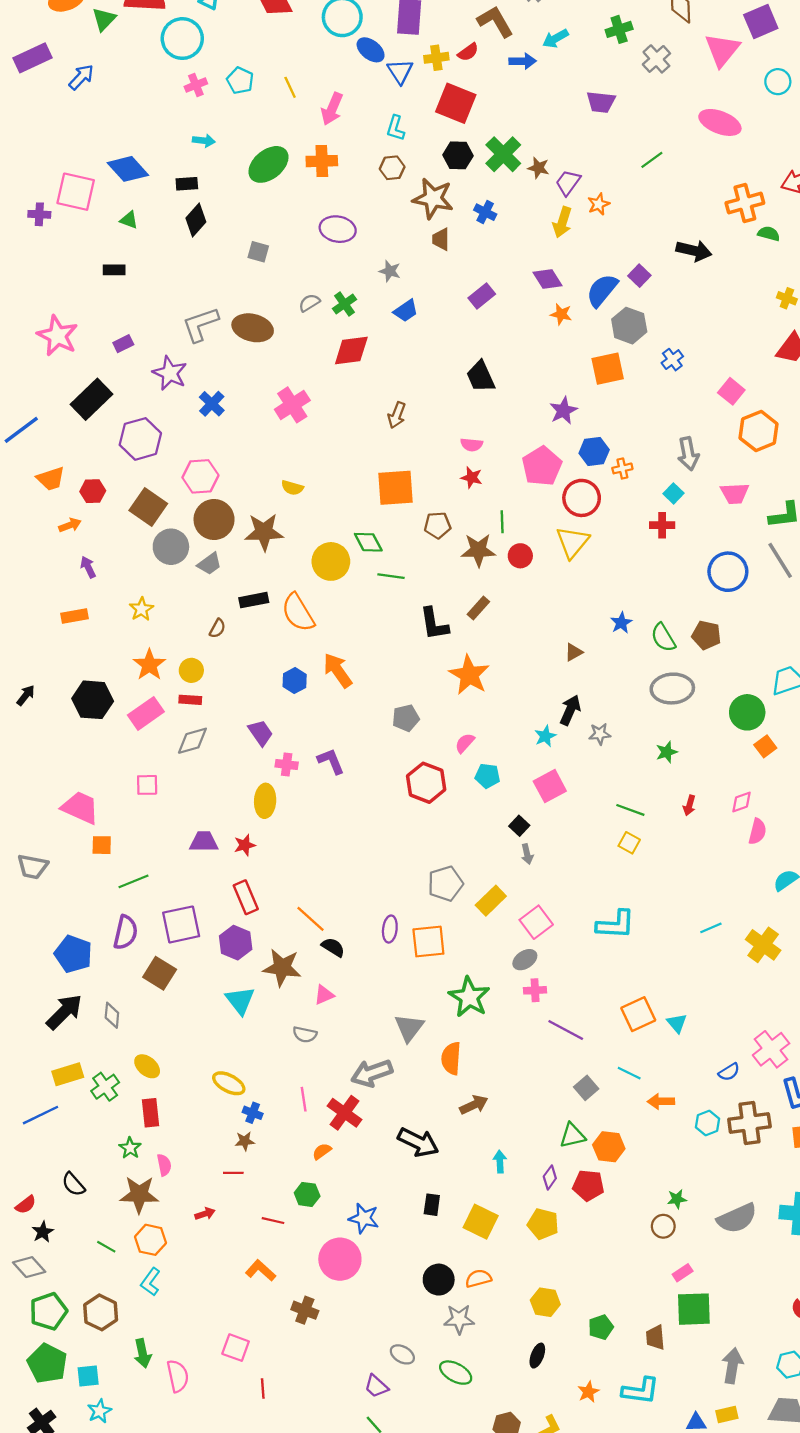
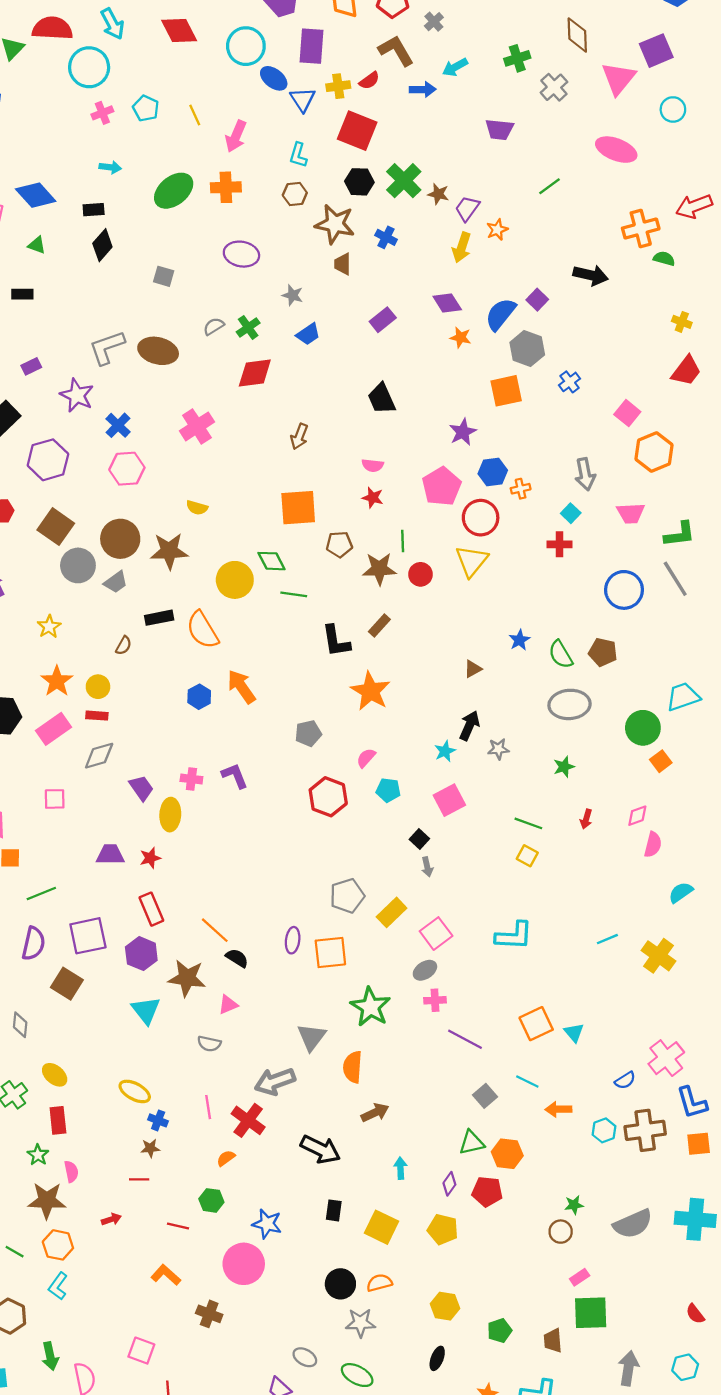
pink hexagon: (200, 476) -> (127, 469), moved
purple trapezoid: (261, 733) -> (141, 788), moved

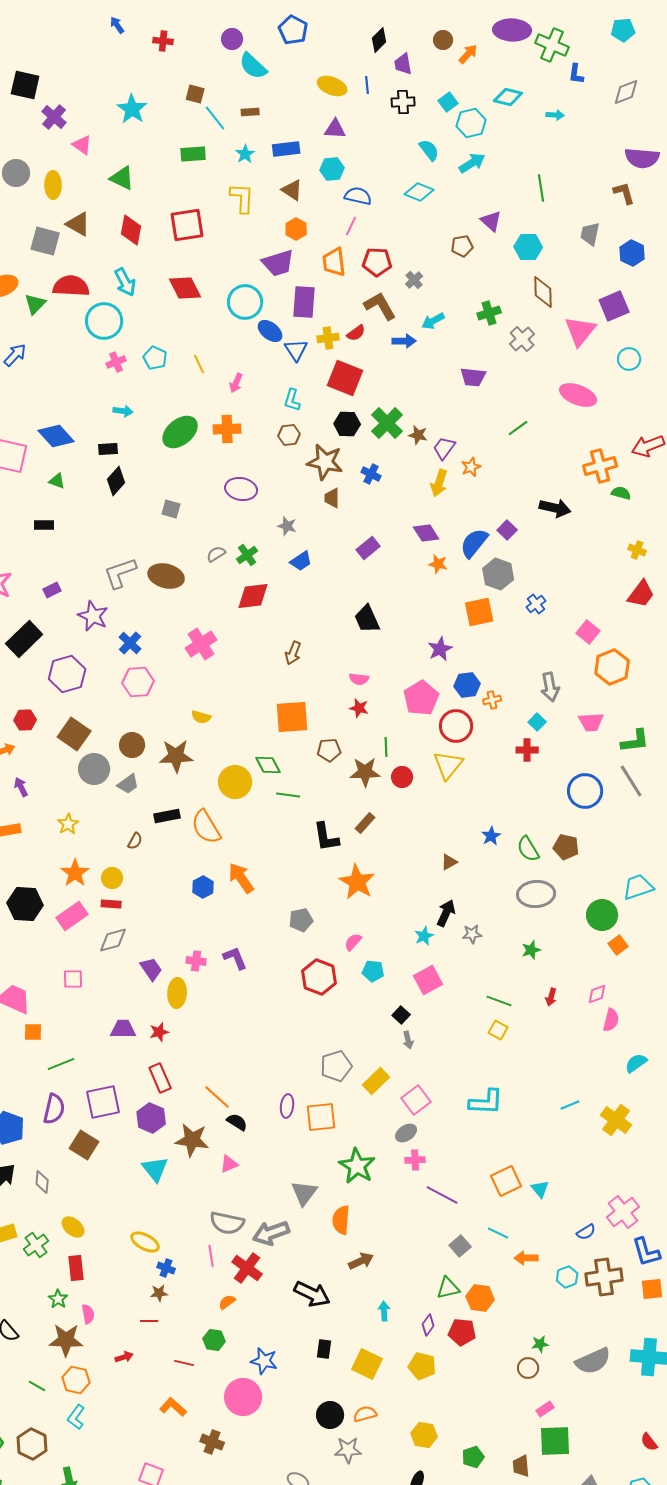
pink arrow: (236, 136) -> (236, 383), size x0.7
brown circle: (120, 539) -> (132, 745), size x0.7
gray semicircle: (209, 1044) -> (227, 1223), moved, size x1.6

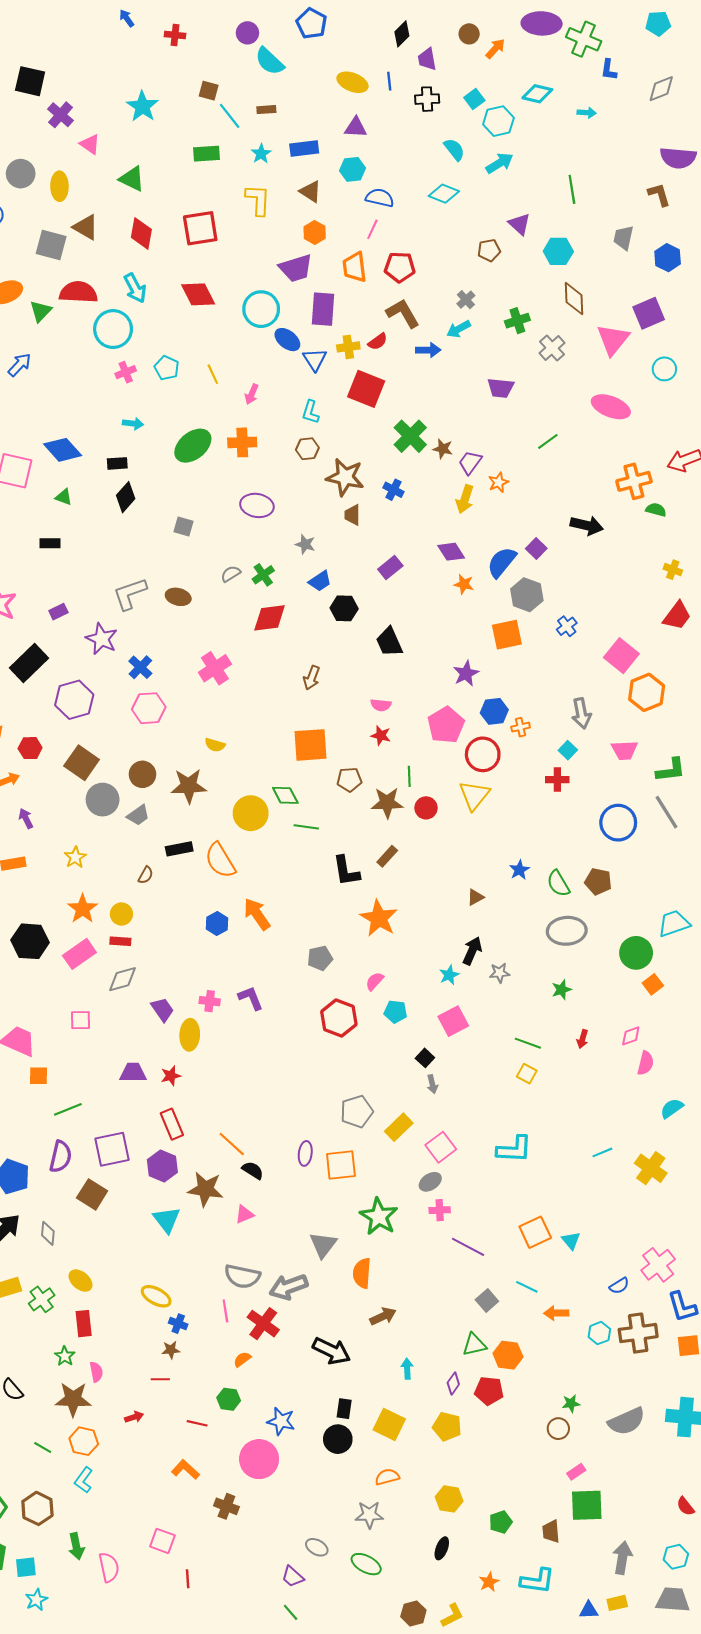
gray cross: (414, 280) -> (466, 300), moved
black hexagon: (347, 424) -> (344, 608), moved
brown ellipse: (166, 576) -> (178, 597), size x0.7
pink square: (588, 632) -> (621, 656), size x1.4
black circle: (330, 1415) -> (338, 1439), moved

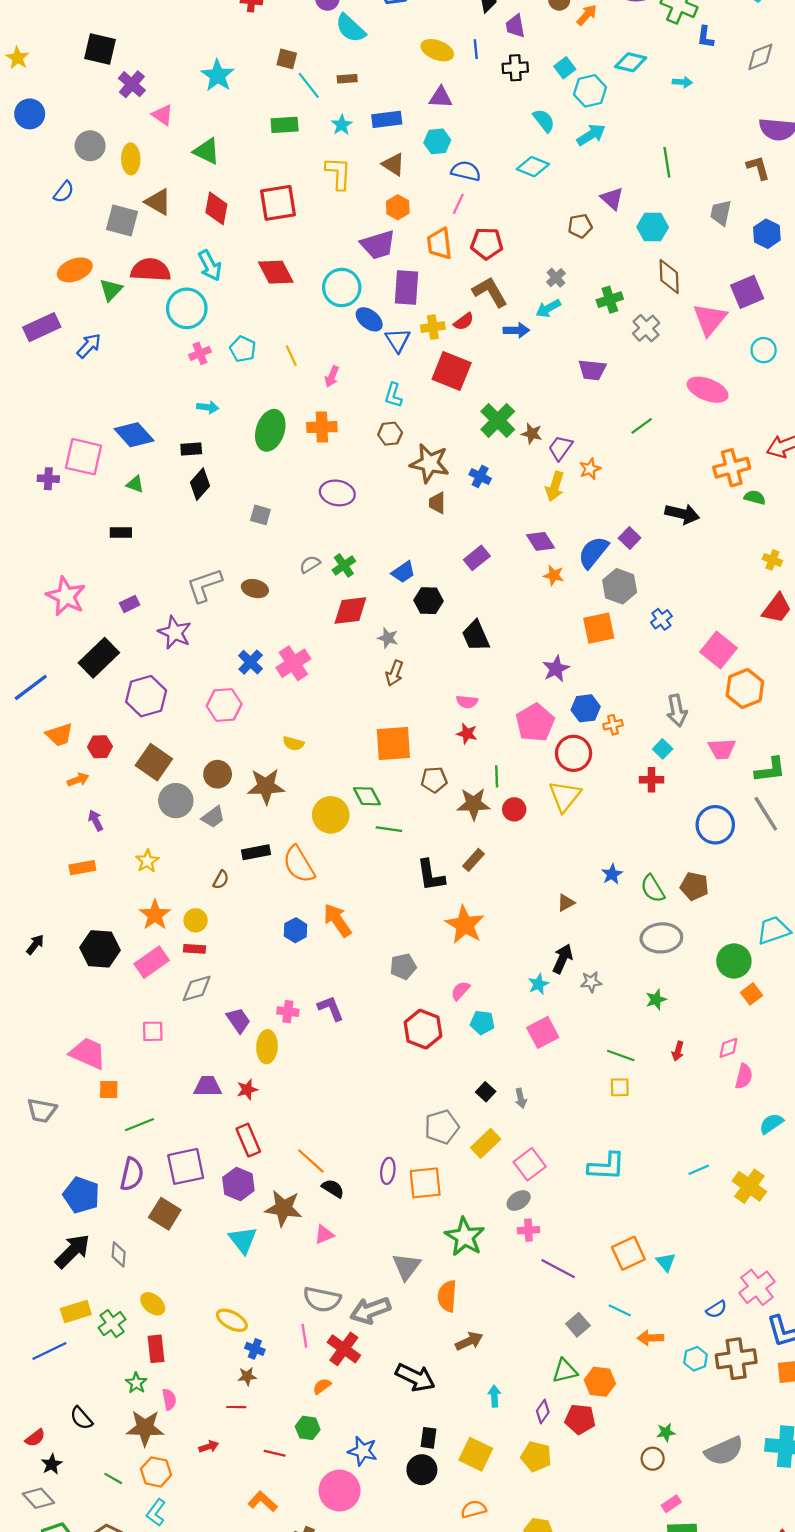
green ellipse: (193, 446) -> (270, 430), turned -33
gray star: (305, 544) -> (388, 638), moved
blue cross: (140, 667) -> (251, 662), moved
black square: (425, 1058) -> (486, 1092), moved
yellow square: (527, 1074) -> (620, 1087), turned -30

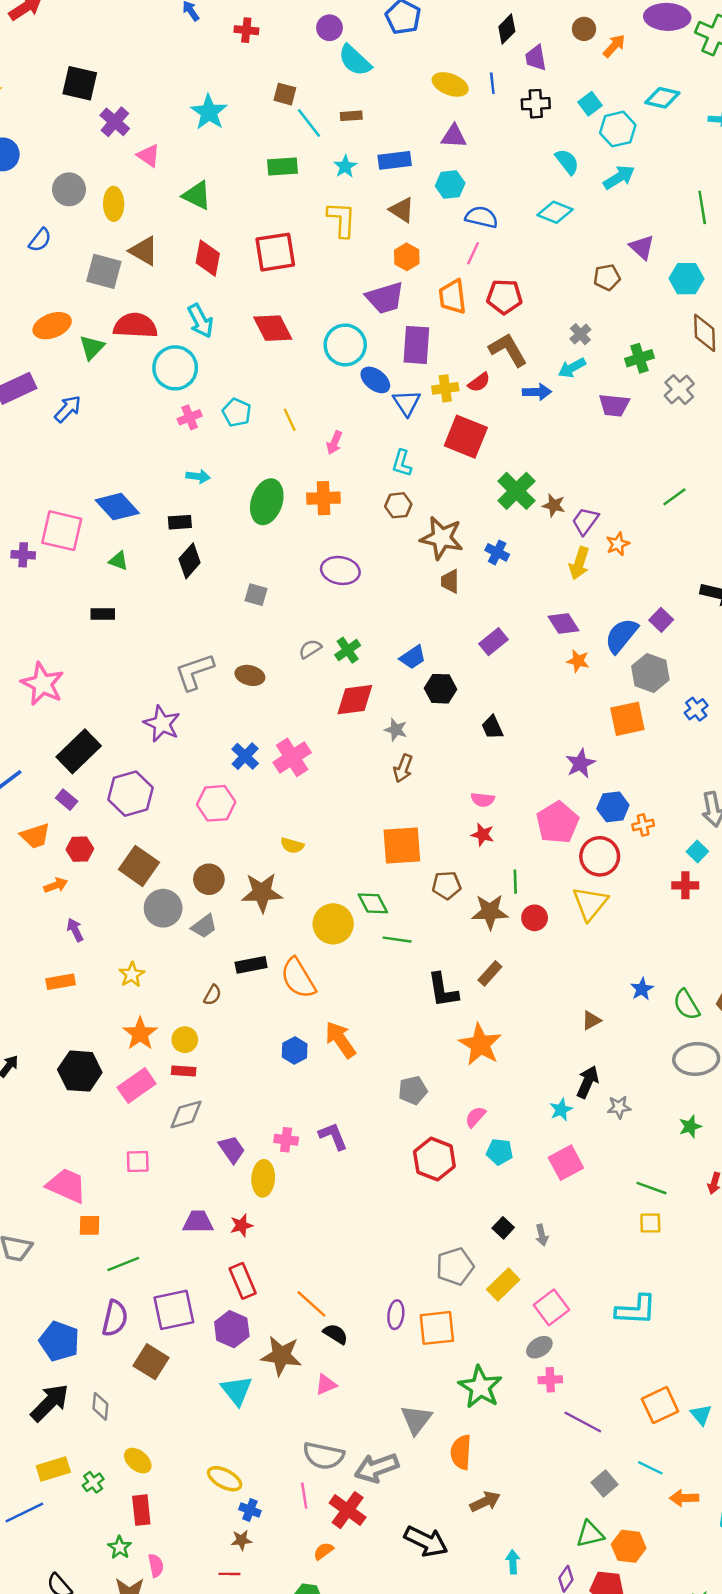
purple trapezoid: (592, 370) -> (614, 405), moved
purple rectangle: (130, 604) -> (67, 800), moved, turned 66
black trapezoid: (476, 636) -> (492, 727), size x0.7
green cross: (112, 1324) -> (93, 1482), size x0.7

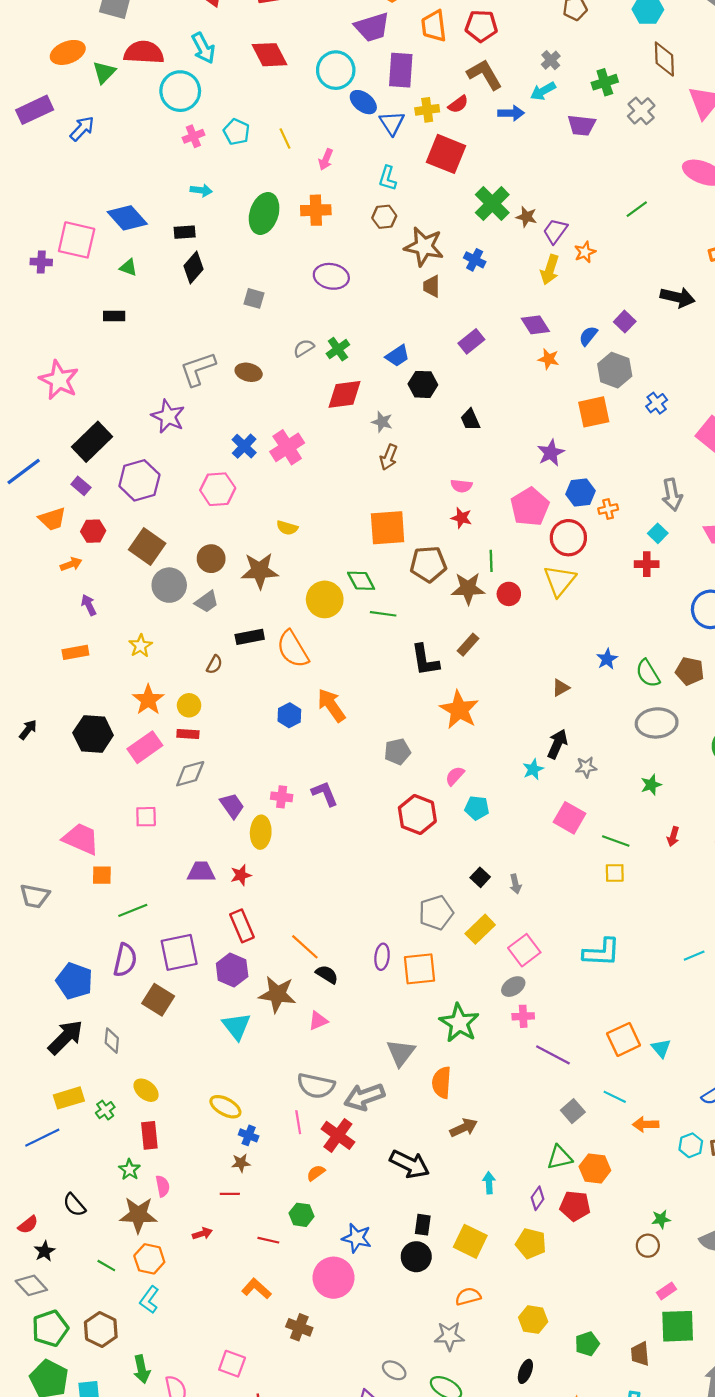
blue semicircle: (621, 636) -> (588, 336), size x0.6
brown pentagon: (447, 885) -> (428, 564), size x1.4
pink square: (566, 1163) -> (570, 818), moved, turned -32

